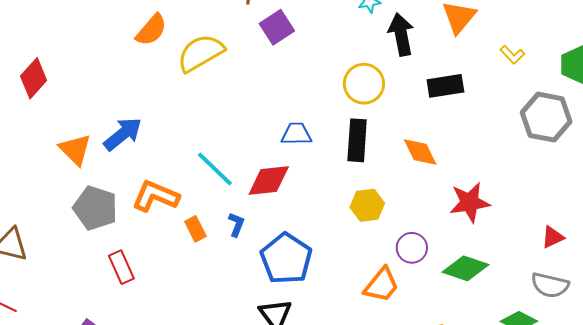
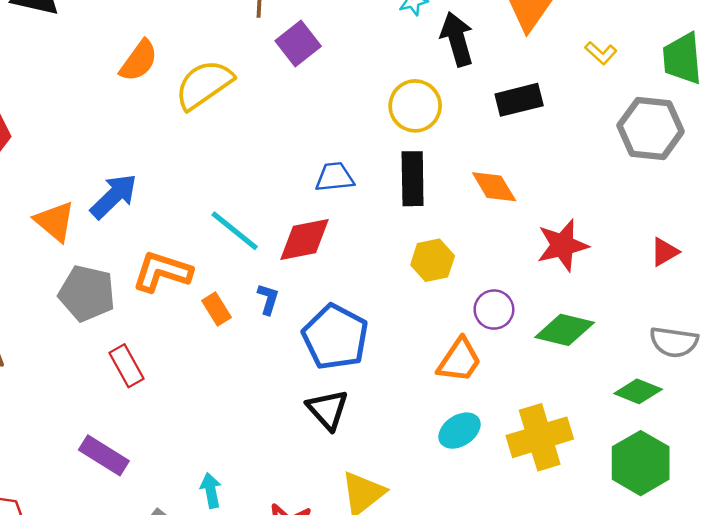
red triangle: (553, 237) -> (665, 252), moved

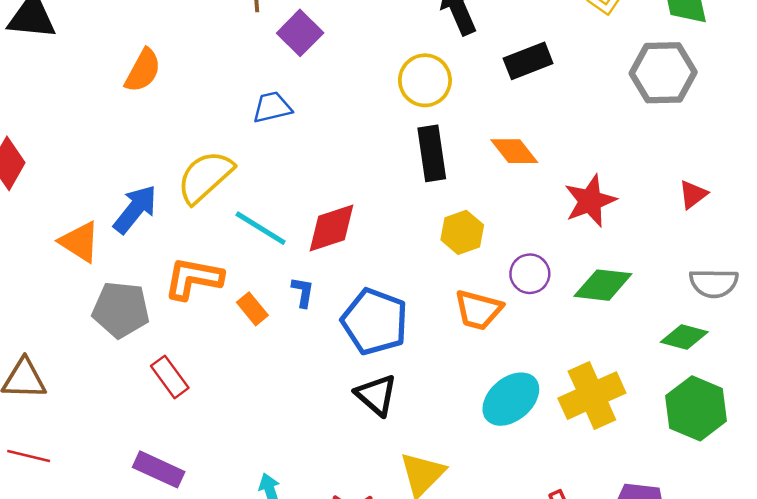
yellow semicircle: (204, 85) -> (205, 177), moved
blue trapezoid: (335, 177) -> (272, 107), moved
orange trapezoid: (459, 360) -> (478, 310), moved, turned 78
cyan ellipse: (459, 431) -> (511, 399), size x1.4

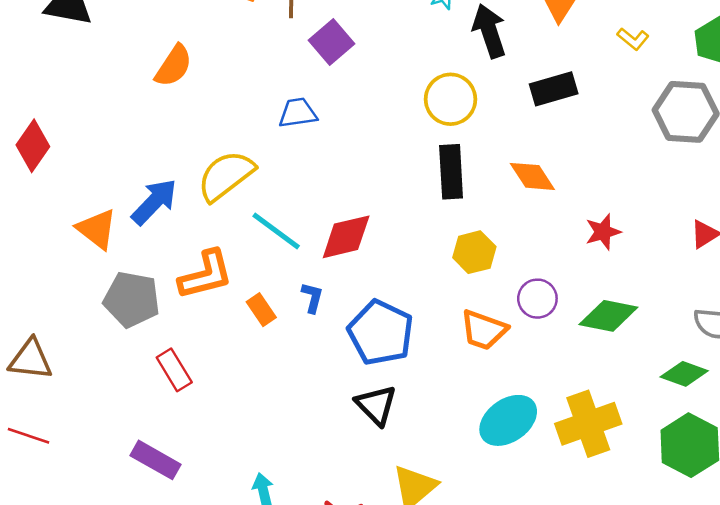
red star: (590, 201) -> (603, 232), size x0.7
orange L-shape: (193, 278) -> (206, 275), turned 150

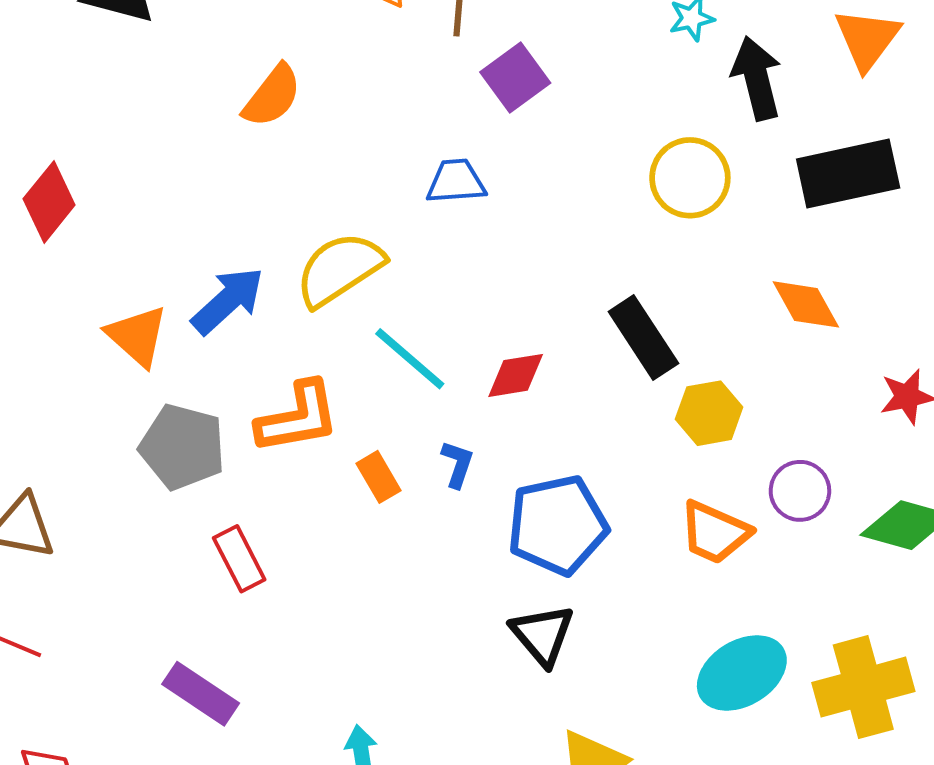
black rectangle: (554, 89) -> (848, 174), size x1.4
black rectangle: (451, 172) -> (643, 338), moved, turned -34
red diamond: (346, 237) -> (516, 375), size x0.7
blue pentagon: (381, 333) -> (558, 525), turned 30

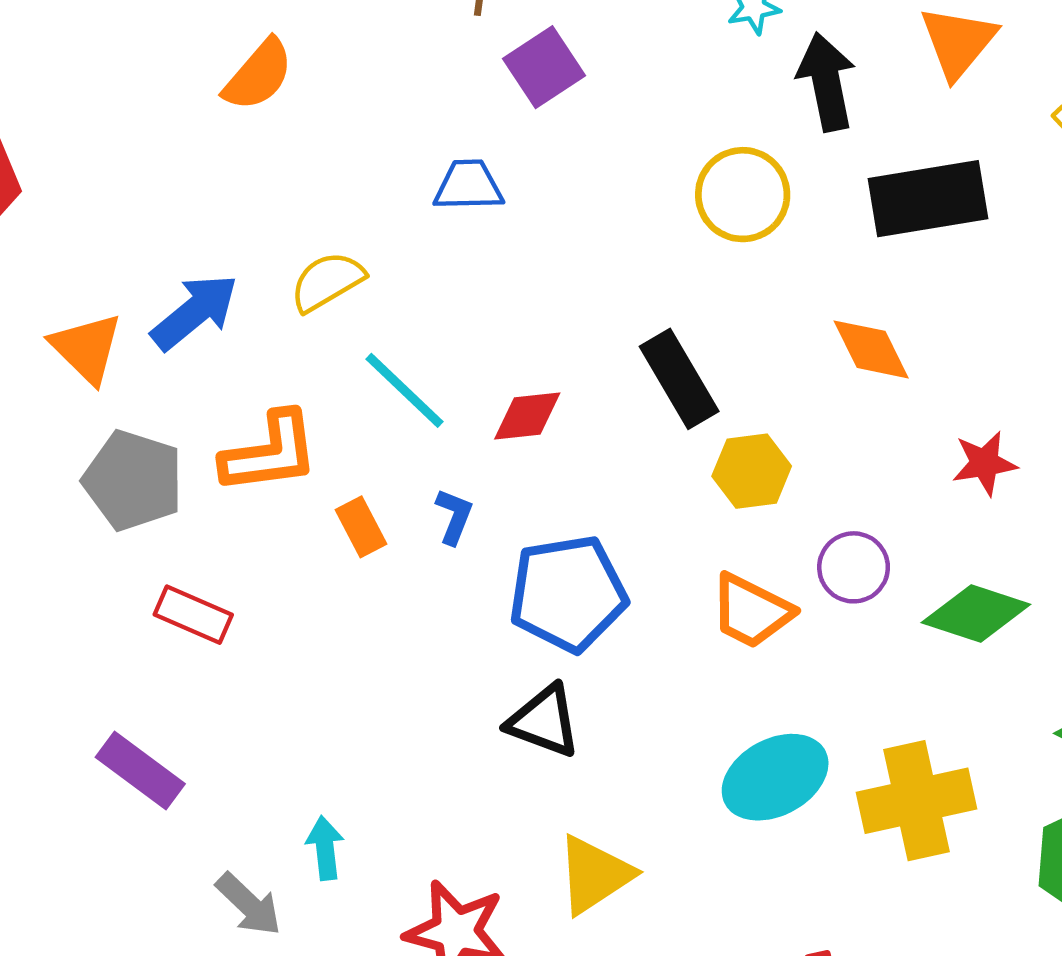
yellow semicircle: (339, 269) -> (327, 281), size x0.7
red rectangle: (239, 559) -> (193, 615), turned -42
black triangle: (542, 635) -> (544, 721), turned -32

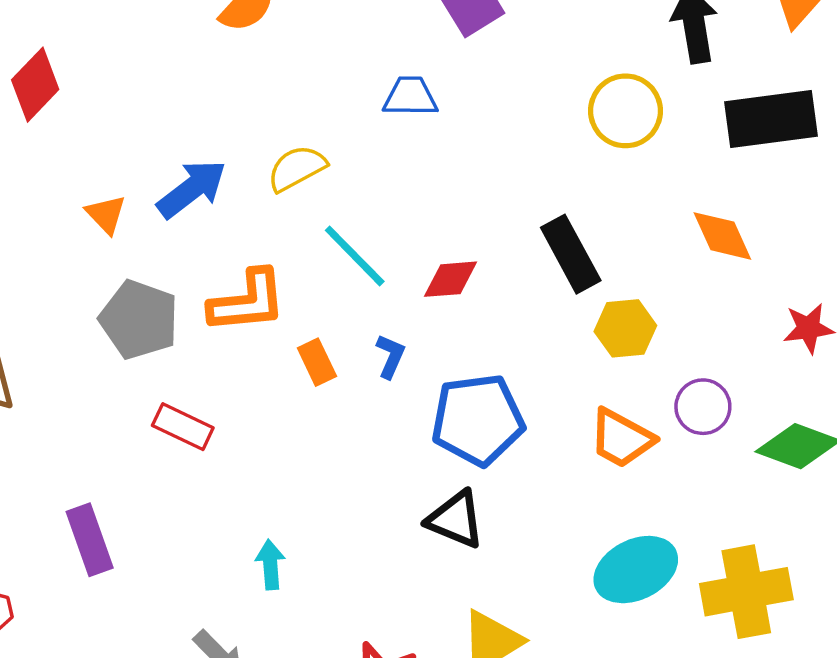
orange triangle: (87, 348) -> (106, 214), size x0.7
purple rectangle: (140, 771) -> (90, 540), moved, turned 32
cyan arrow: (325, 848) -> (270, 565), moved

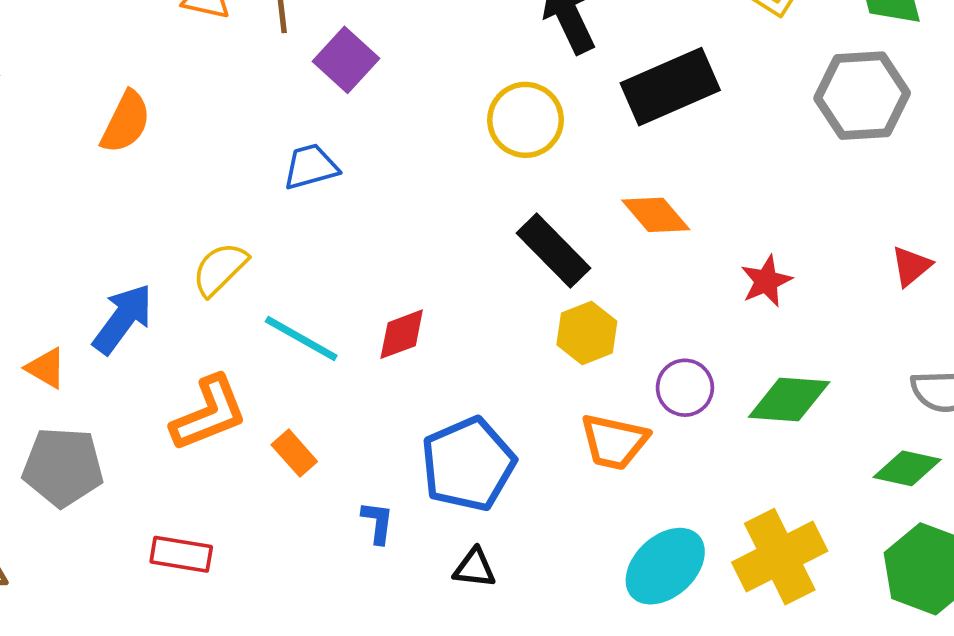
black rectangle: (571, 254) -> (553, 251), moved
gray pentagon: (139, 320) -> (63, 467), moved
blue L-shape: (390, 356) -> (378, 522), moved
black triangle: (456, 519) -> (475, 568), size x0.7

